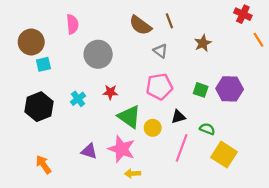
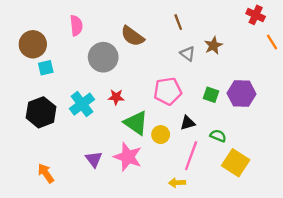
brown semicircle: (140, 25) -> (132, 36), moved
gray triangle: (160, 51) -> (188, 54), moved
cyan cross: (78, 99) -> (82, 104), size x1.5
purple triangle: (89, 151) -> (94, 159), turned 36
yellow arrow: (133, 174) -> (177, 183), moved

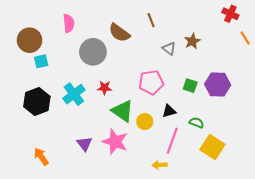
brown line: (178, 22) -> (151, 20), moved

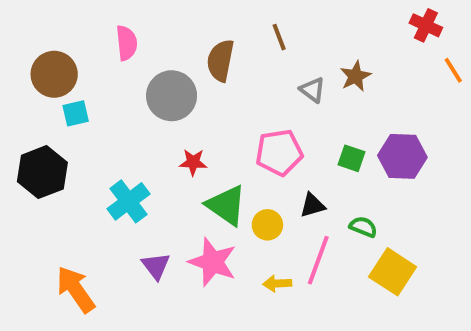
brown semicircle: (119, 33) -> (220, 61), turned 65
cyan cross: (74, 94) -> (129, 201), moved
black hexagon: (37, 101) -> (42, 172), moved
orange arrow: (41, 156) -> (76, 289), size x1.4
yellow arrow: (160, 165) -> (277, 284), moved

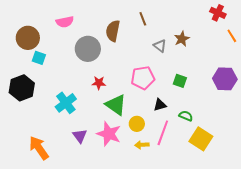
pink semicircle: (127, 43) -> (65, 22), turned 84
cyan square: (76, 113) -> (39, 58), turned 32
purple hexagon: (402, 156) -> (225, 79), moved
yellow circle: (267, 225) -> (137, 124), moved

